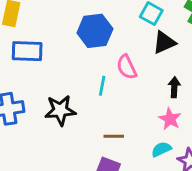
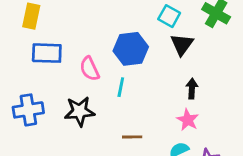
blue hexagon: (95, 31) -> (131, 49), moved
black triangle: (164, 42) -> (182, 45), turned -30
pink semicircle: (127, 67) -> (90, 69), moved

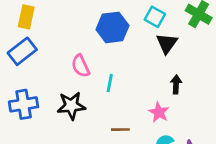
blue hexagon: (131, 49) -> (112, 27), moved
blue rectangle: (47, 53) -> (22, 51), moved, turned -40
pink star: (188, 120) -> (159, 112), moved

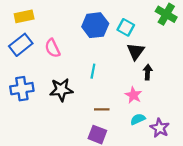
yellow rectangle: (26, 17) -> (24, 16), turned 66
cyan square: (155, 17) -> (126, 27), moved
black triangle: (167, 43) -> (136, 51), moved
pink semicircle: (81, 66) -> (52, 48), moved

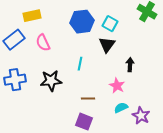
yellow rectangle: (24, 16) -> (32, 16), moved
black triangle: (136, 51) -> (107, 45), moved

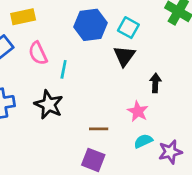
cyan line: (80, 64) -> (64, 69), moved
black star: (51, 81) -> (49, 105), turned 30
purple star: (141, 116) -> (170, 152), turned 30

